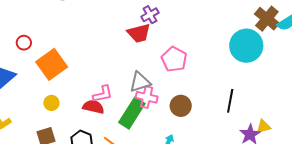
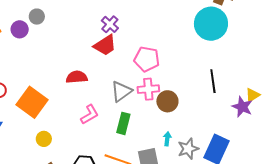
pink cross: (147, 97) -> (148, 89), moved
red semicircle: (93, 107) -> (77, 77), moved
green rectangle: (132, 113) -> (123, 123), size x0.7

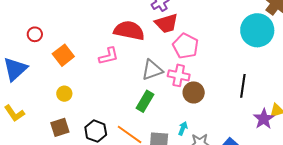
red trapezoid: (105, 45) -> (166, 23), moved
red semicircle: (77, 77) -> (129, 31), moved, size x1.4
orange square: (32, 102) -> (63, 55), size x0.7
pink L-shape: (90, 115) -> (109, 56), moved

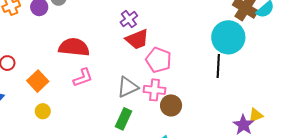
red semicircle: (129, 31) -> (74, 47), moved
black line: (243, 86) -> (218, 66), moved
yellow circle: (64, 94) -> (43, 111), moved

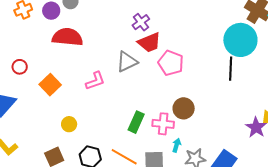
red semicircle: (74, 47) -> (67, 37), moved
gray triangle: (128, 87) -> (127, 62), moved
pink cross: (155, 90) -> (163, 124), moved
yellow circle: (43, 111) -> (69, 124), moved

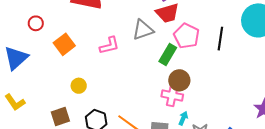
black line: (231, 69) -> (220, 39), moved
brown circle: (184, 108) -> (179, 80), moved
green rectangle: (136, 122) -> (168, 55), moved

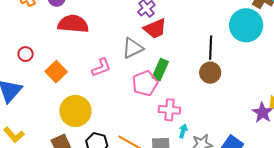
pink pentagon: (186, 36) -> (145, 83), moved, turned 30
brown circle: (179, 80) -> (210, 73), moved
yellow circle: (79, 86) -> (75, 111), size x2.0

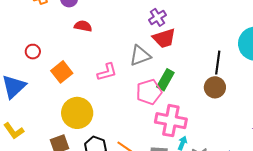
red semicircle: (73, 24) -> (83, 26), size x0.6
pink cross: (169, 110) -> (171, 121), size x1.4

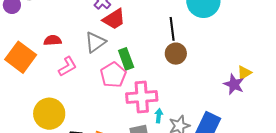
red semicircle: (83, 26) -> (53, 40), moved
orange square: (62, 72) -> (21, 57), moved, size x1.4
green rectangle: (165, 80) -> (126, 59), turned -35

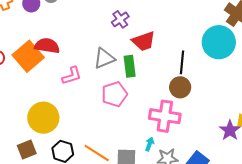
red trapezoid: (114, 19) -> (144, 41), moved
red semicircle: (53, 40) -> (47, 46), moved, size x1.4
green rectangle: (126, 59) -> (130, 66), moved
pink cross: (142, 97) -> (165, 116), moved

